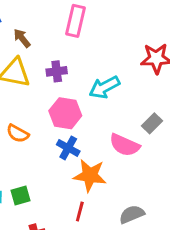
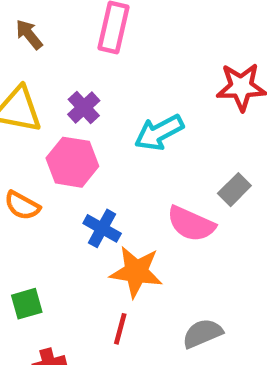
brown arrow: (22, 38) -> (29, 34), moved
purple cross: (57, 71) -> (84, 107), turned -36
pink hexagon: (65, 113) -> (72, 162), moved

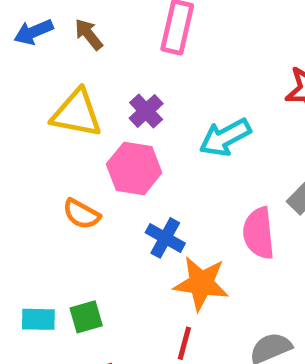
pink semicircle: (191, 224) -> (259, 233), turned 60

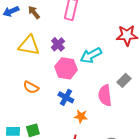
pink hexagon: (134, 168) -> (66, 68), moved
orange star: (201, 283) -> (81, 116), size x0.6

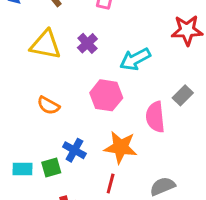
pink hexagon: (66, 68) -> (106, 95), moved
blue cross: (66, 97) -> (74, 150), moved
orange star: (81, 116) -> (121, 147), size x1.6

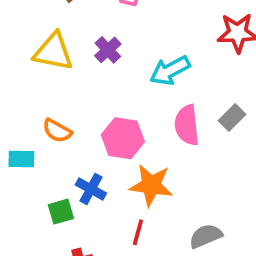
pink hexagon: (106, 95) -> (123, 138), moved
pink semicircle: (155, 117) -> (187, 125), moved
cyan rectangle: (22, 169) -> (21, 159), moved

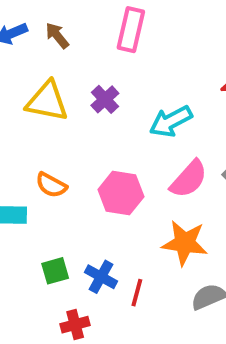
pink semicircle: (187, 125) -> (189, 179), turned -132
orange star: (151, 185) -> (185, 243), moved
blue cross: (91, 189) -> (101, 277), moved

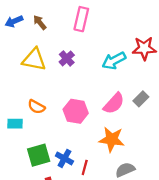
cyan arrow: (171, 121) -> (114, 61), moved
green square: (55, 271) -> (39, 155), size x1.5

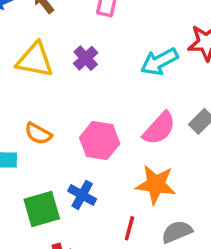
blue cross: (64, 158) -> (82, 195), moved
red line: (85, 167) -> (129, 228), moved

